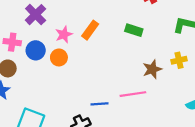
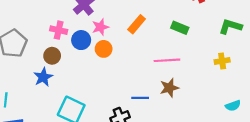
pink star: (64, 34) -> (100, 27), moved
brown star: (152, 69) -> (169, 88), moved
pink line: (133, 94) -> (167, 60), moved

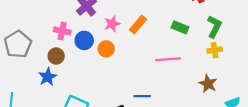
green L-shape: (230, 26) -> (214, 26), moved, turned 100
pink star: (100, 27) -> (112, 24), moved
yellow cross: (222, 61) -> (215, 50), moved
brown star: (169, 88) -> (208, 84), moved, turned -30

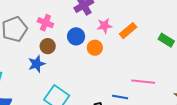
pink cross: (62, 31) -> (45, 23), moved
pink line: (168, 59) -> (143, 82), moved

